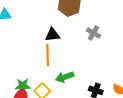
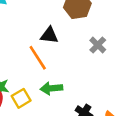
orange line: (48, 55) -> (38, 58), turned -45

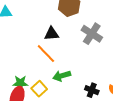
gray cross: (98, 45) -> (92, 34), size x1.5

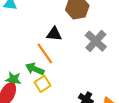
green arrow: (62, 76) -> (35, 69), moved, turned 30
yellow square: (39, 89) -> (43, 84), moved

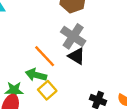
black triangle: (54, 34) -> (77, 56), moved, turned 35
gray cross: (96, 41) -> (73, 36), moved

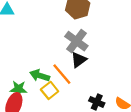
orange line: (45, 56) -> (62, 74), moved
black triangle: (77, 56) -> (79, 60), turned 49

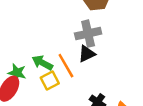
gray cross: (76, 41) -> (88, 34), turned 30

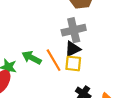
yellow square: (50, 80) -> (73, 63), moved, turned 35

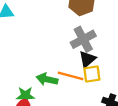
orange line: (54, 60) -> (71, 76), turned -30

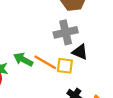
black triangle: (87, 59) -> (80, 52), moved, turned 49

